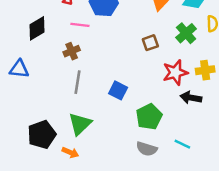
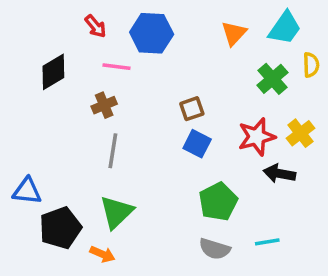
brown square: (150, 43) -> (192, 109), moved
blue triangle: (19, 69) -> (27, 191), moved
yellow cross: (205, 70) -> (301, 133), turned -30
blue square: (118, 90) -> (197, 144), moved
cyan line: (182, 144) -> (267, 242), turned -35

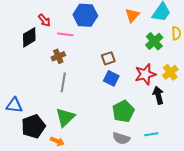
red arrow: (95, 26) -> (44, 20), moved
black arrow: (279, 174) -> (158, 95), turned 66

